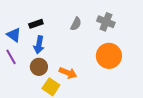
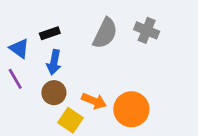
gray semicircle: (76, 24) -> (105, 33), size x1.6
orange circle: (109, 56) -> (131, 109), moved

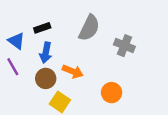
gray cross: (147, 30) -> (124, 46), moved
orange arrow: (94, 101) -> (73, 71), moved
orange circle: (131, 109) -> (112, 93), size x0.7

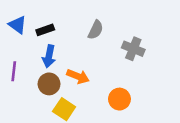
gray semicircle: (89, 28) -> (96, 30), size x0.7
blue triangle: (16, 41) -> (18, 25), moved
purple line: (13, 67) -> (14, 71), turned 36

